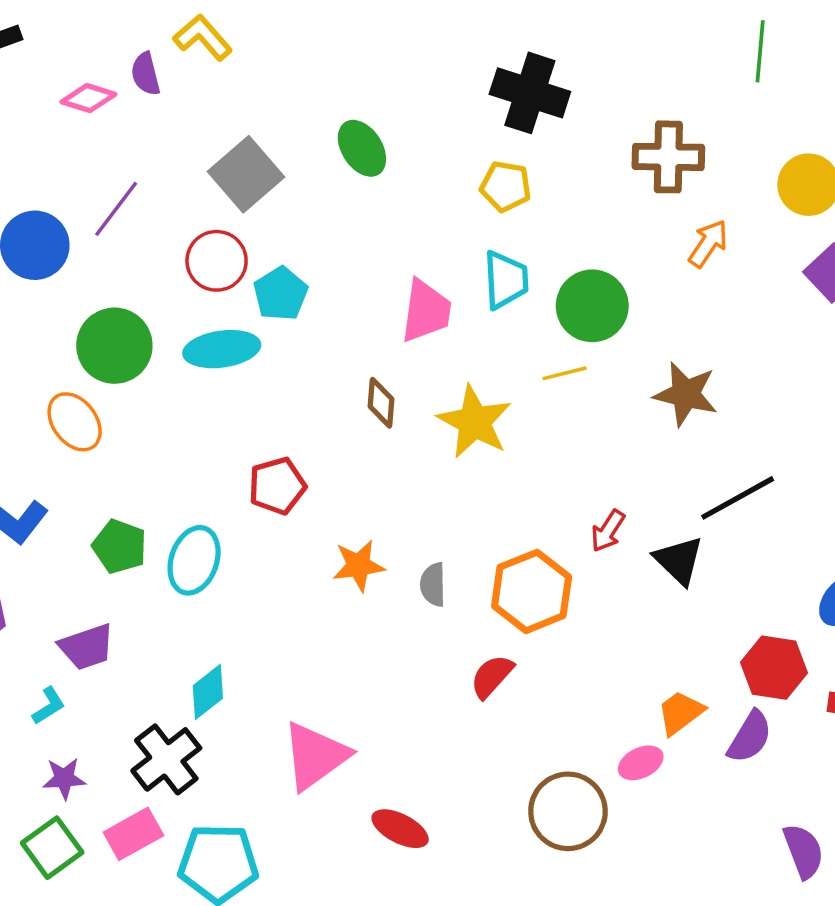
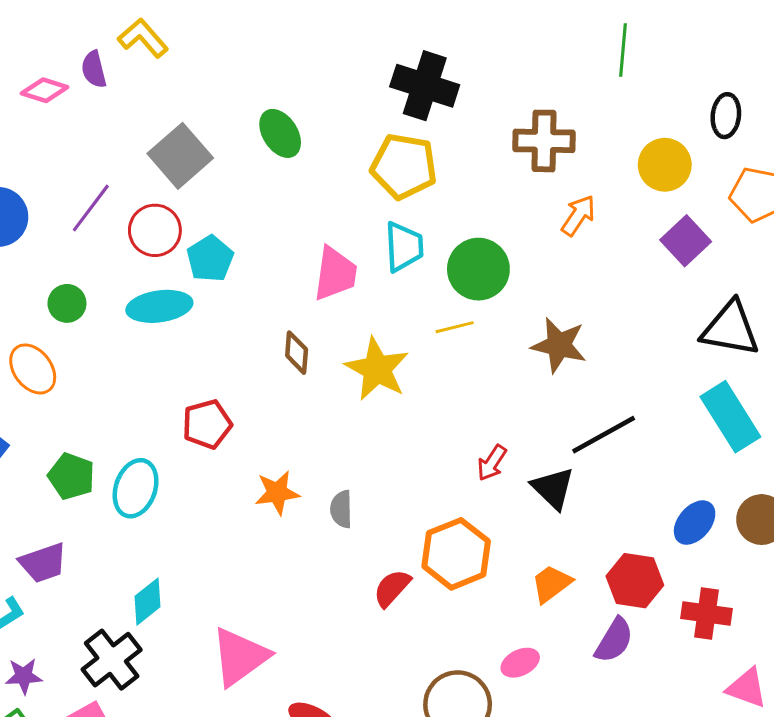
yellow pentagon: (506, 186) -> (404, 166), size x1.5
purple line: (116, 209) -> (91, 208), moved
green circle: (114, 346) -> (67, 303), size x0.6
orange hexagon: (532, 591) -> (456, 554), moved
orange trapezoid: (681, 713) -> (551, 584), moved

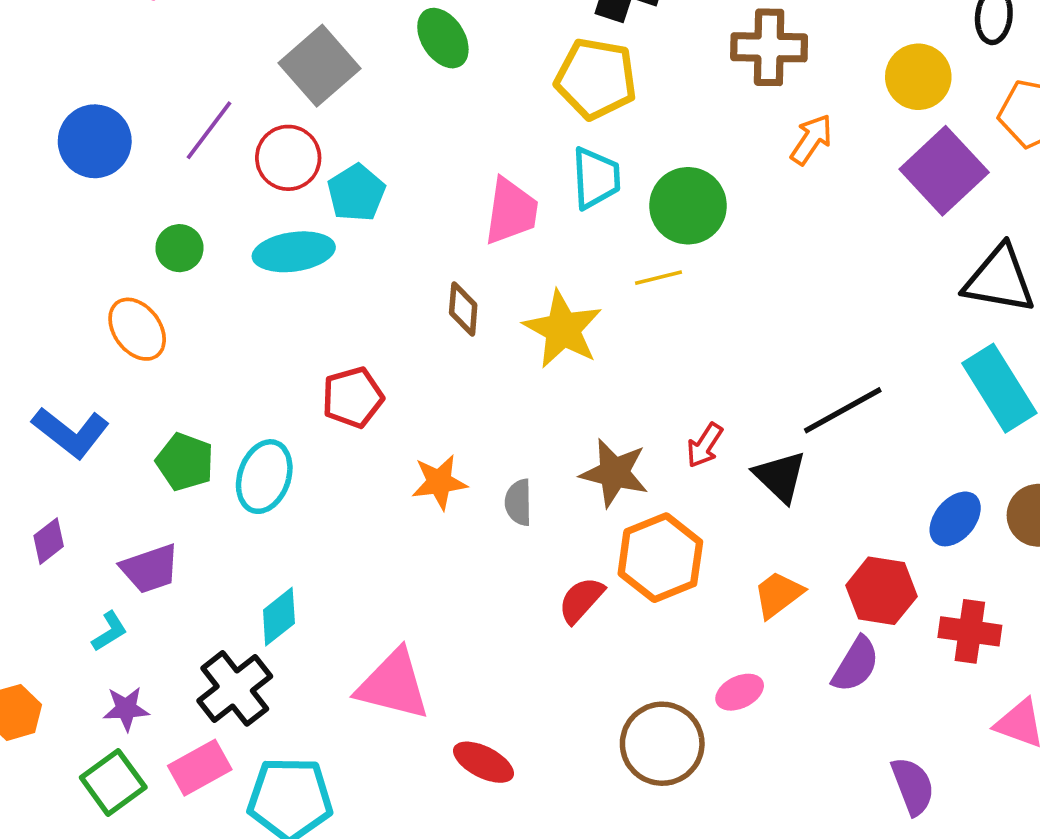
purple square: (686, 241) -> (944, 171), size x1.4
brown star: (559, 345) -> (614, 473), moved
pink triangle: (240, 657) -> (393, 685), turned 50

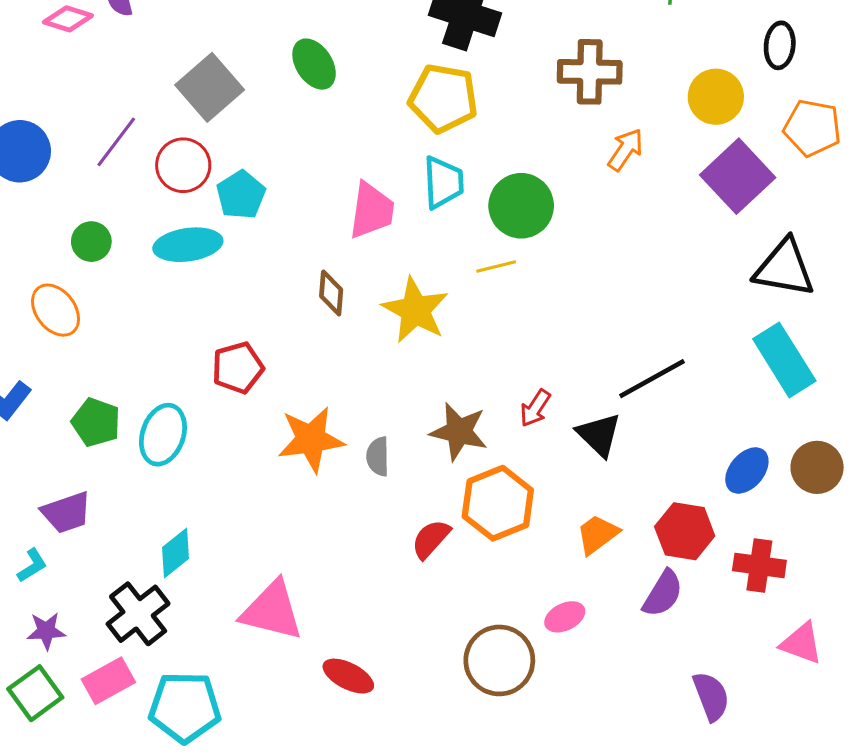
orange star: (439, 482) -> (311, 439), size x1.4

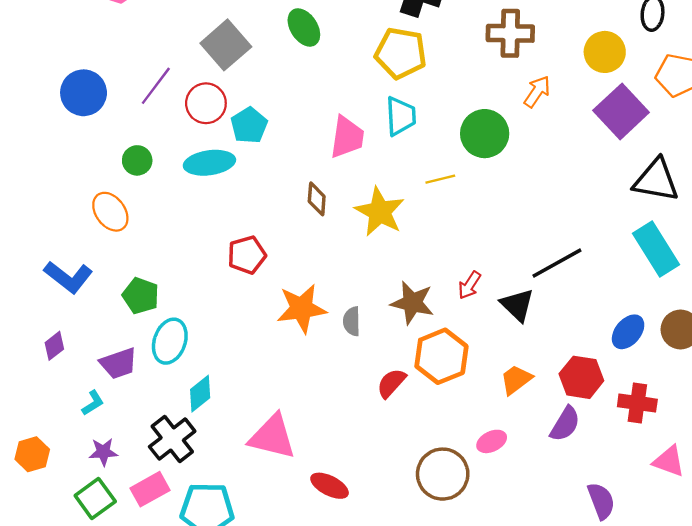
green circle: (521, 206) -> (485, 134), moved
cyan ellipse: (163, 435) -> (170, 341), moved

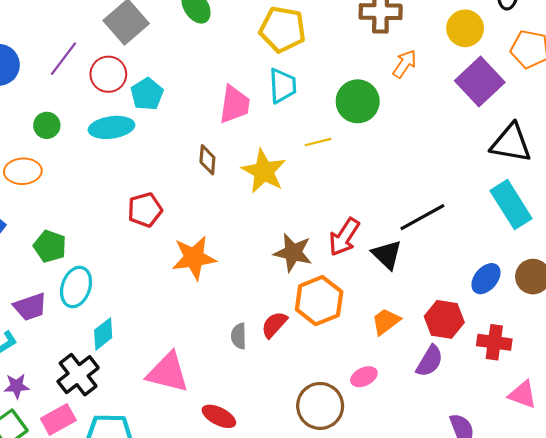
orange ellipse: (110, 212) -> (23, 171), turned -56
red arrow: (469, 285) -> (344, 237), size x1.5
gray semicircle: (352, 321) -> (239, 336), moved

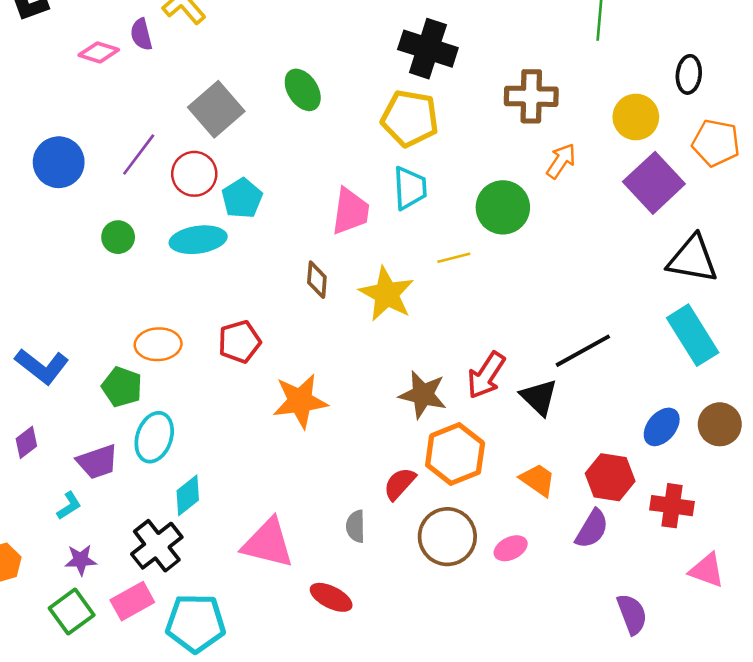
orange ellipse: (23, 171) -> (158, 344), moved
orange trapezoid: (386, 321) -> (538, 480), turned 72
gray semicircle: (239, 336) -> (356, 526), moved
brown circle: (320, 406) -> (447, 537), moved

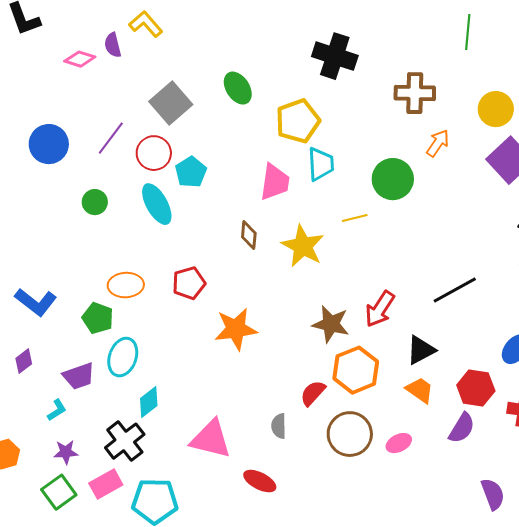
yellow pentagon: (410, 118) -> (298, 121), moved, turned -30
cyan ellipse: (198, 240) -> (157, 204), turned 69
black triangle: (539, 397) -> (421, 350), moved, turned 48

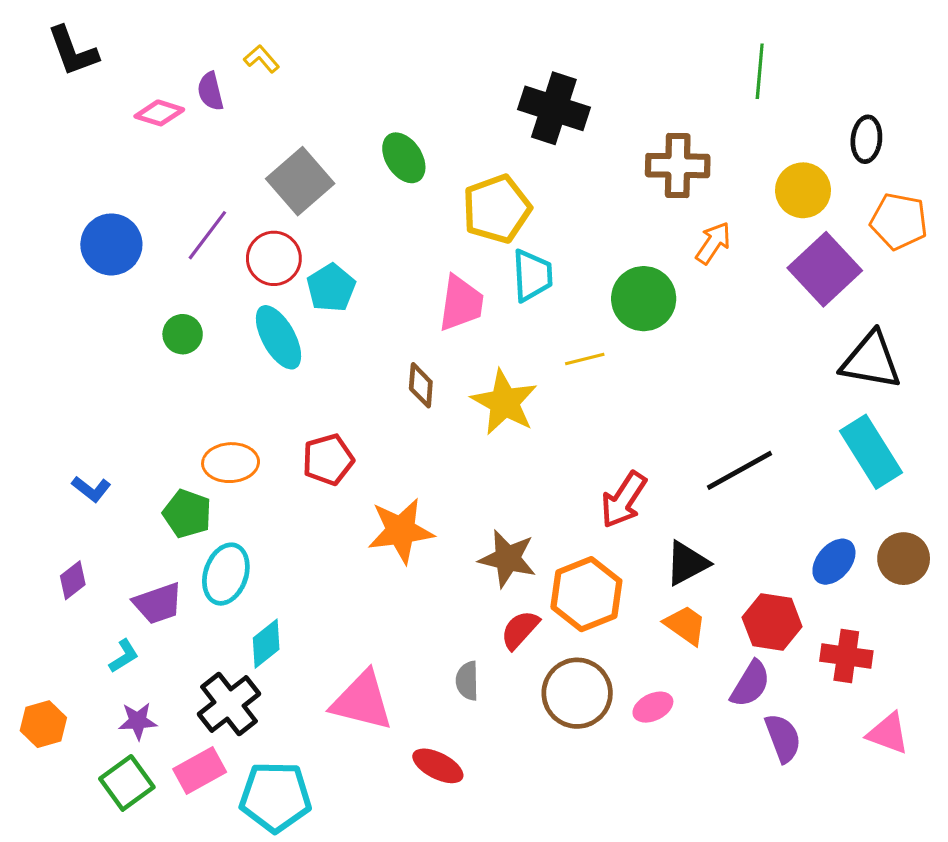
yellow L-shape: (146, 24) -> (261, 59), size x0.7
blue L-shape: (36, 302) -> (91, 489), size x0.6
brown star: (331, 324) -> (507, 559), moved
purple semicircle: (493, 494) -> (783, 738), moved

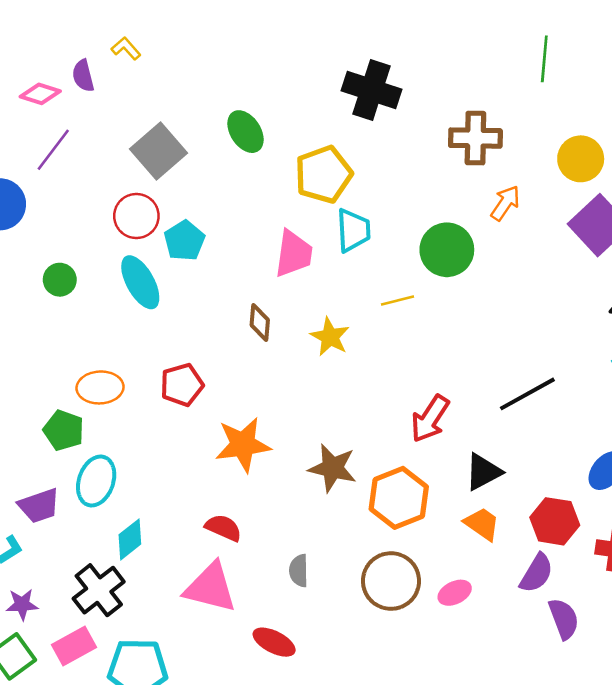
purple line: (207, 235) -> (53, 150), moved
yellow star: (504, 402) -> (330, 337), size x0.7
red semicircle: (520, 630) -> (223, 528), moved, turned 72

